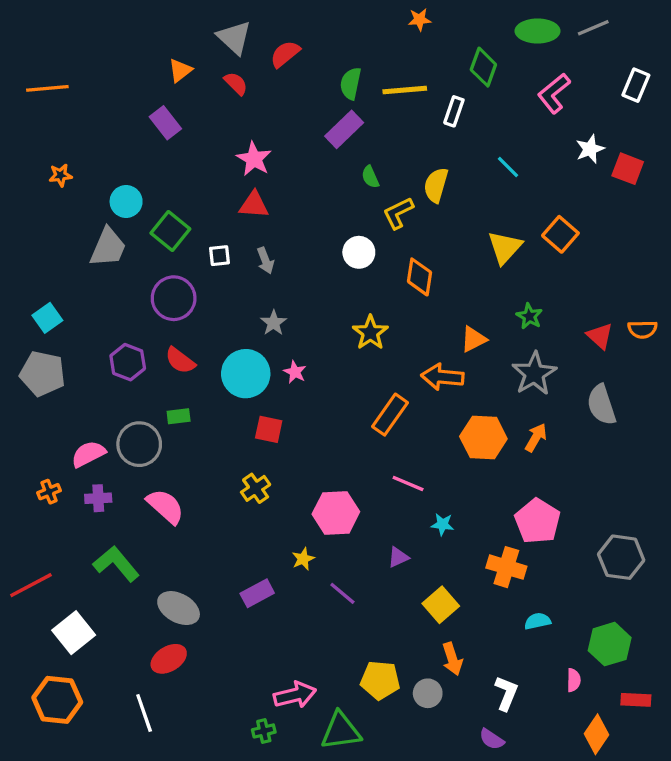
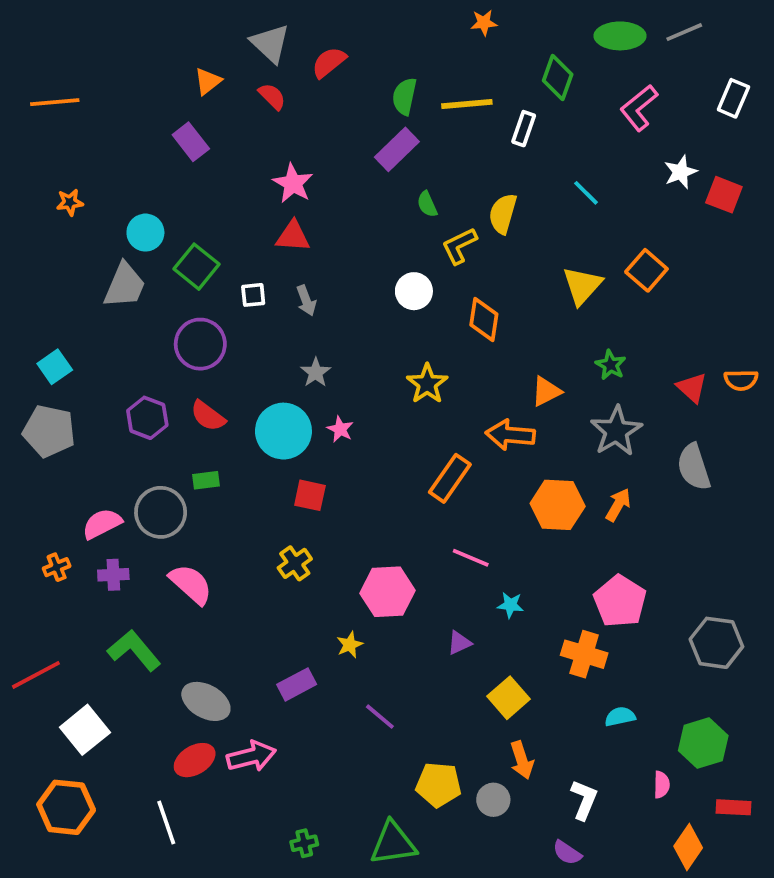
purple line: (342, 593) -> (380, 717), moved
pink arrow: (295, 695) -> (251, 756), moved

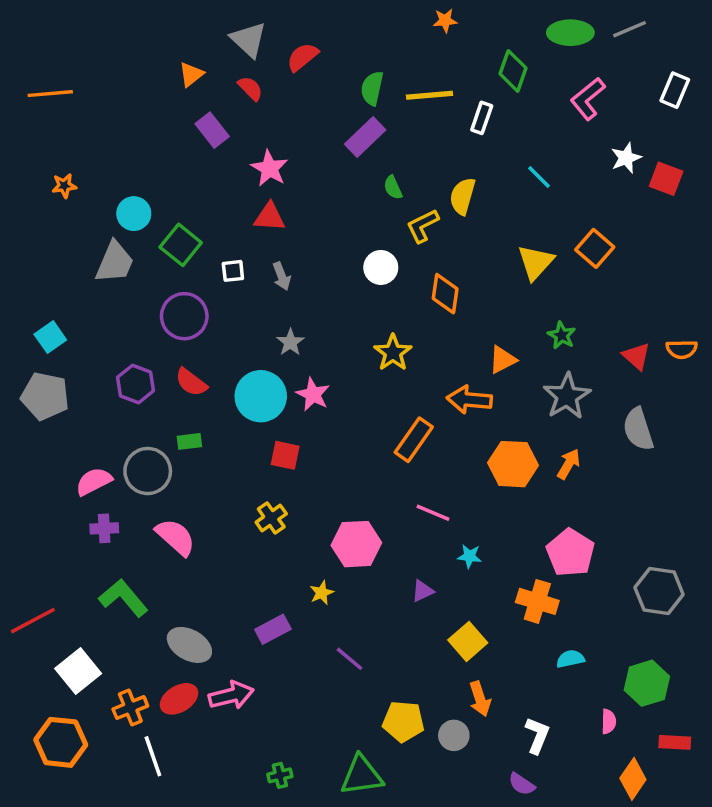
purple rectangle: (191, 142) -> (212, 130), moved
pink star: (340, 429) -> (313, 394), size x1.4
orange cross: (57, 567) -> (130, 708), moved, size x1.4

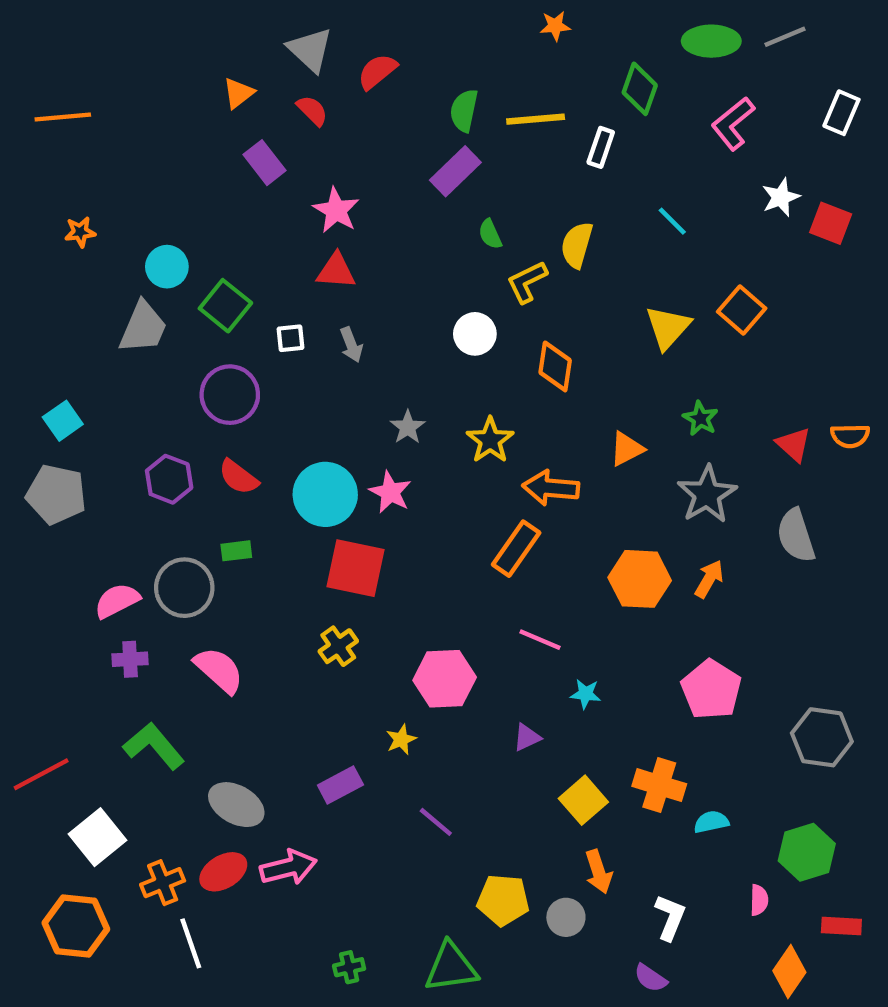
gray star: (290, 342) -> (408, 427), moved
orange arrow: (469, 400) -> (551, 488), moved
red square: (285, 455) -> (356, 568), size x1.6
orange cross: (537, 601) -> (659, 785), moved

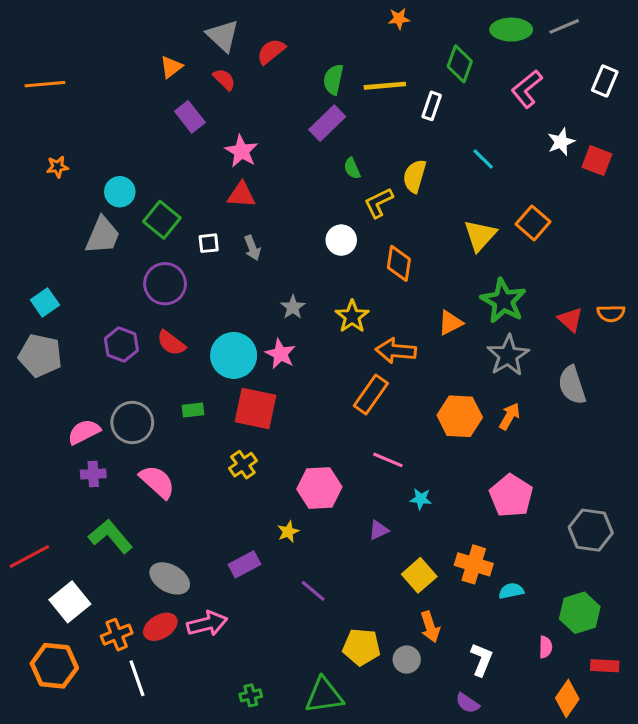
green star: (700, 418) -> (503, 301), size x1.8
green rectangle: (236, 551) -> (193, 410), moved

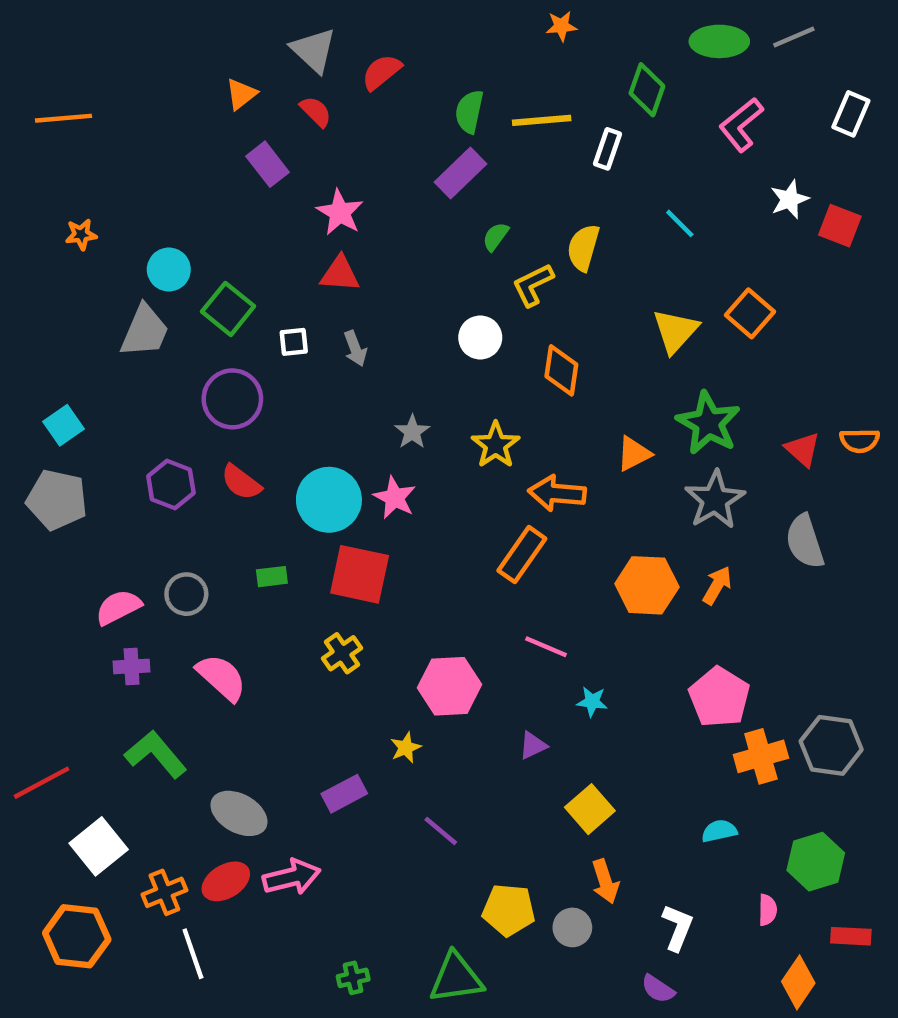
green semicircle: (352, 168) -> (496, 237), turned 60
gray circle: (132, 423) -> (186, 594), size x0.7
orange cross: (474, 564) -> (761, 756), moved, turned -33

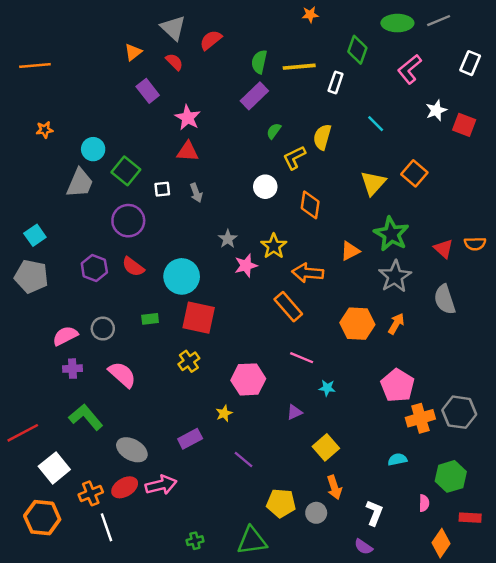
pink star: (395, 498) -> (246, 265), moved, turned 30
orange rectangle: (522, 555) -> (288, 307), turned -76

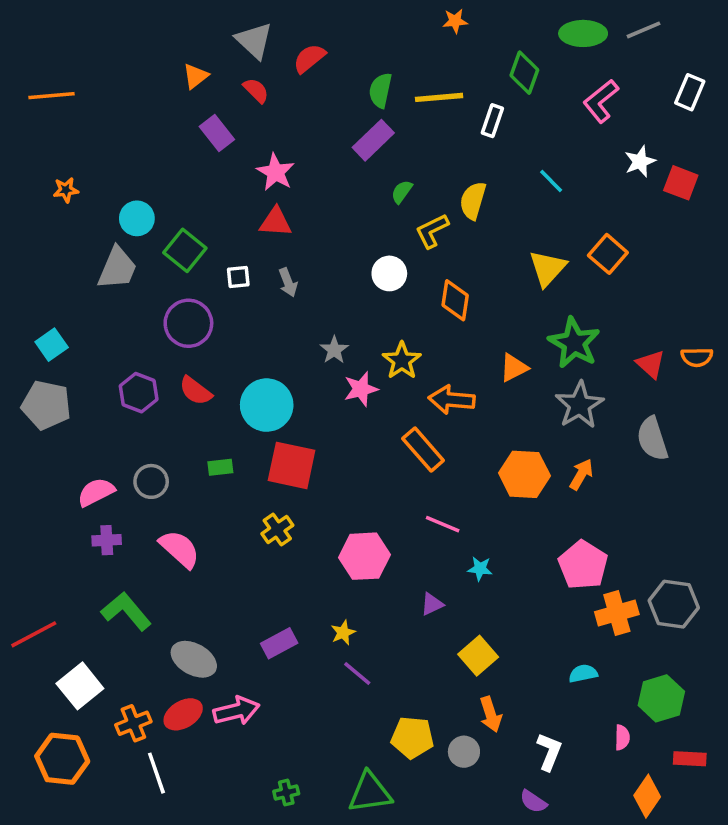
yellow star: (224, 413) -> (343, 633), moved

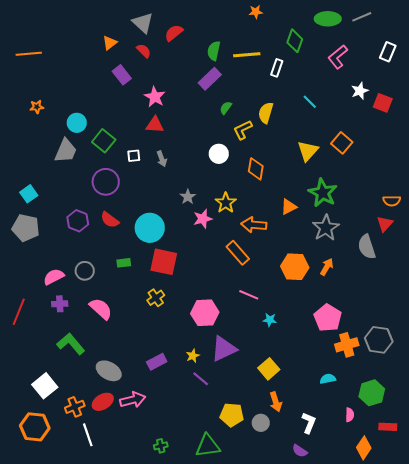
red triangle: (651, 364) -> (385, 224), moved, turned 30
purple triangle: (432, 604) -> (224, 349), moved, size x2.0
red line: (34, 634) -> (19, 312), moved, turned -40

